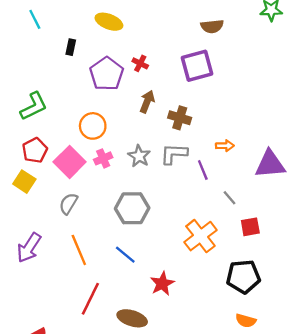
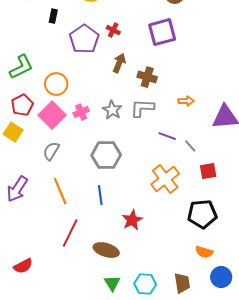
orange circle: (93, 126) -> (56, 84), moved
purple line: (203, 170) -> (167, 136), moved, turned -48
blue line: (125, 255) -> (100, 195), turned 42

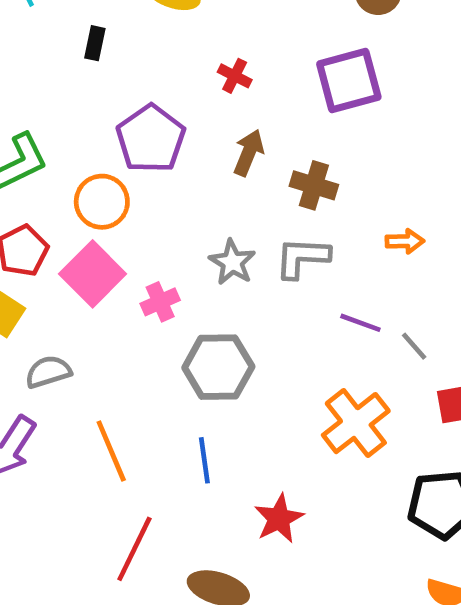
purple pentagon: (84, 39) -> (151, 139), moved
pink cross: (81, 112) -> (160, 302), moved
gray semicircle: (51, 151) -> (48, 372), moved, turned 42

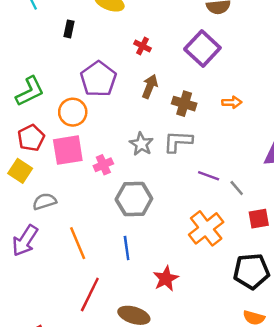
purple square: (349, 81) -> (202, 48), turned -32
orange arrow: (405, 241) -> (232, 102), moved
pink square: (93, 274) -> (68, 150), turned 36

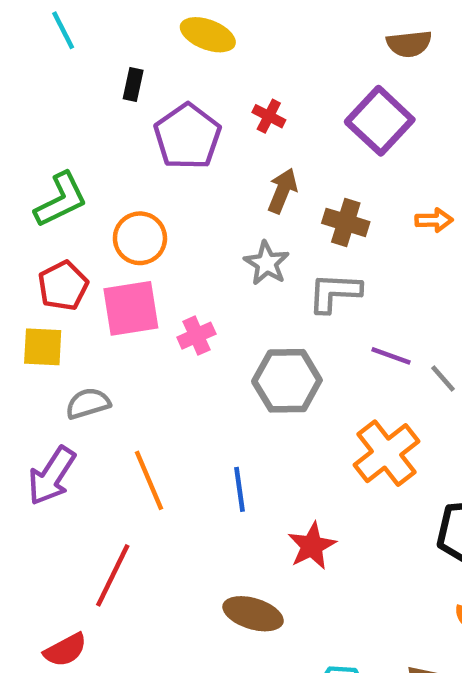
purple pentagon: (98, 79) -> (187, 137), moved
gray star: (141, 144) -> (267, 263), moved
yellow square: (20, 171) -> (43, 347), turned -30
gray hexagon: (134, 199) -> (287, 381), moved
red line: (90, 294) -> (113, 575), moved

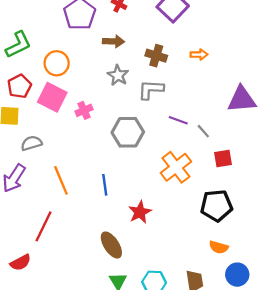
brown arrow: (282, 191) -> (114, 41), moved, turned 70
pink square: (131, 308) -> (52, 97), turned 36
brown ellipse: (253, 614) -> (111, 245), turned 40

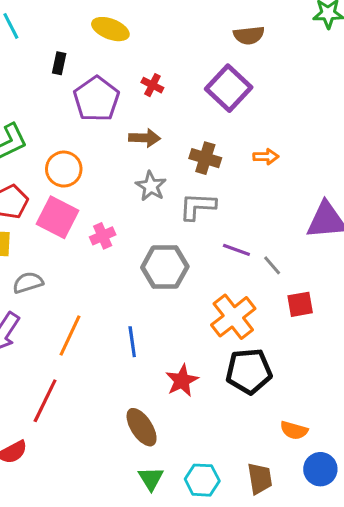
orange line: (61, 180) -> (70, 335), turned 48
black pentagon: (216, 206) -> (249, 371), moved

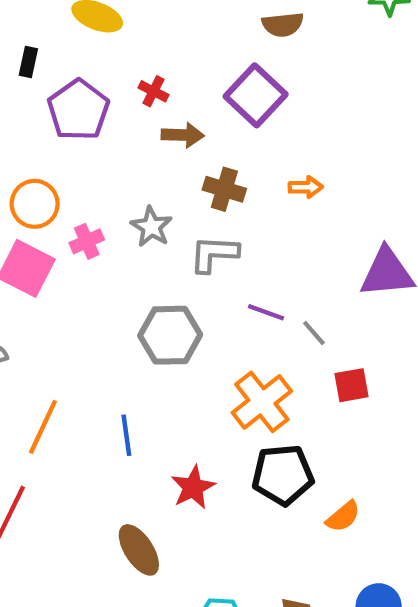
brown arrow: (145, 138) -> (183, 135), moved
pink cross: (103, 236) -> (87, 241), moved
orange semicircle: (294, 430) -> (343, 517), moved, turned -56

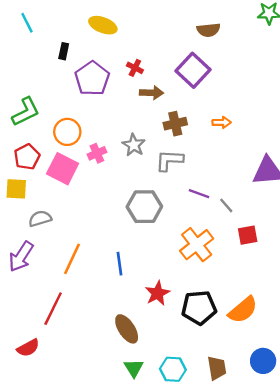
brown cross: (224, 189) -> (175, 124), turned -30
black pentagon: (283, 475) -> (199, 308), moved
orange semicircle: (343, 517) -> (243, 310), size x1.5

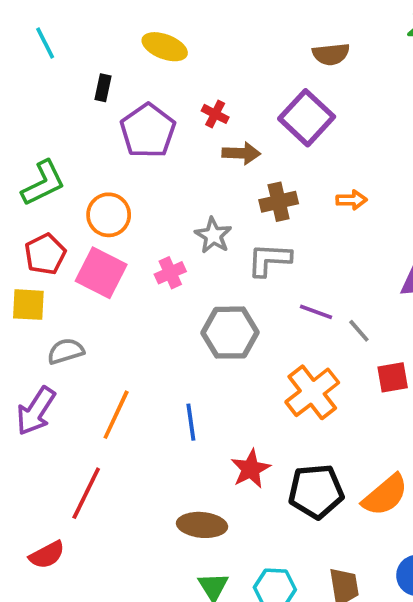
pink cross: (97, 153) -> (170, 273), moved
brown ellipse: (127, 329) -> (202, 525), turned -52

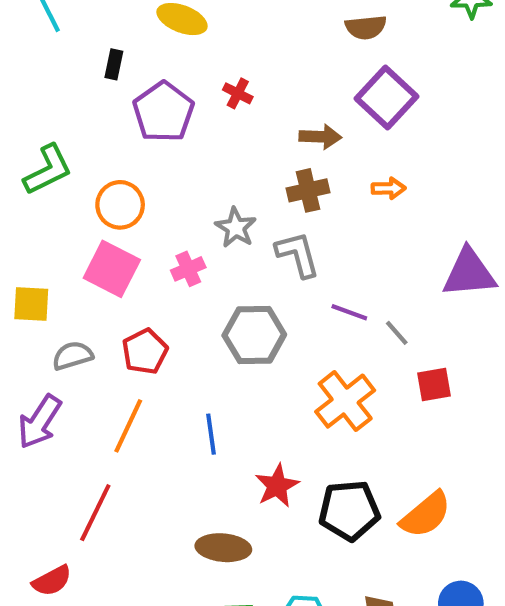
purple square: (307, 118) -> (386, 97), moved
brown arrow: (241, 153) -> (320, 137), moved
red pentagon: (45, 254) -> (145, 351), moved
gray L-shape: (269, 260) -> (298, 254), turned 72

